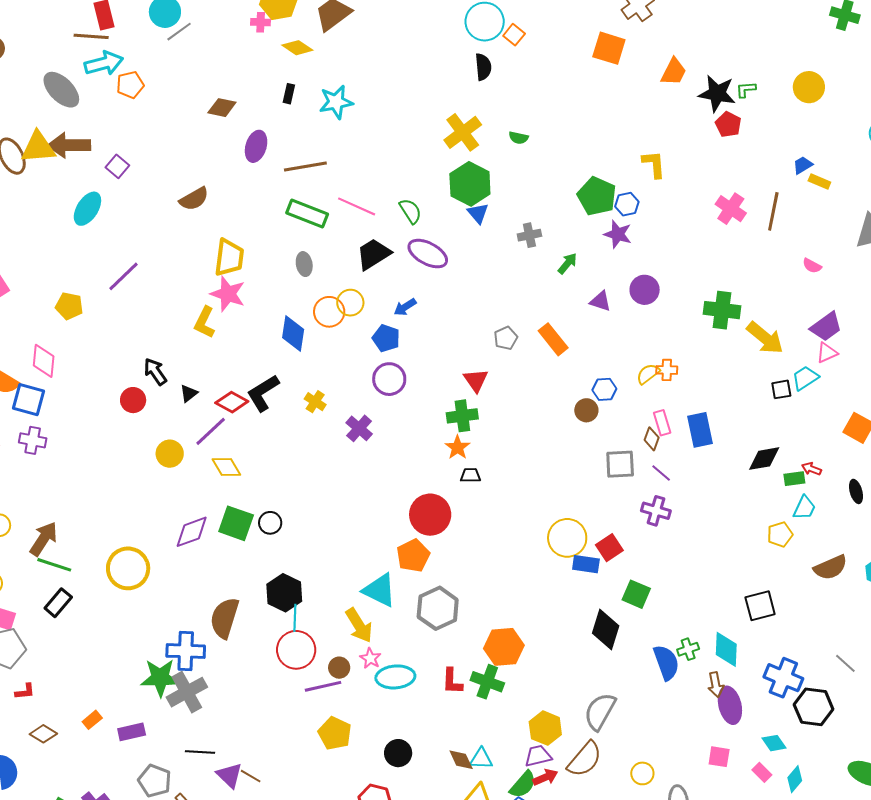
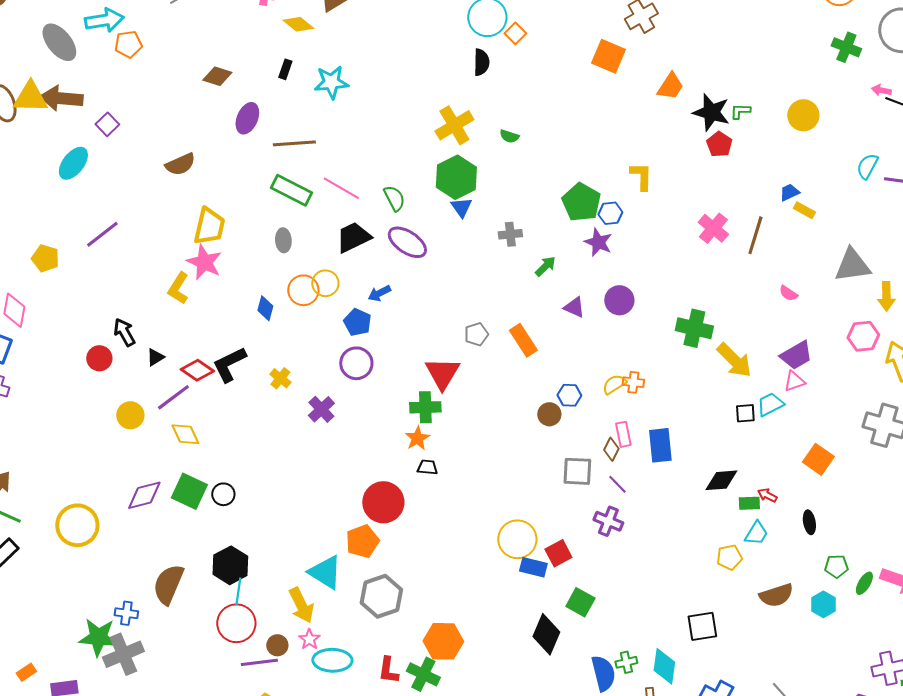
blue diamond: (293, 334) -> (265, 308), size x0.7
red triangle: (476, 380) -> (442, 373), size x1.4
blue cross: (186, 651) -> (126, 613), size x0.6

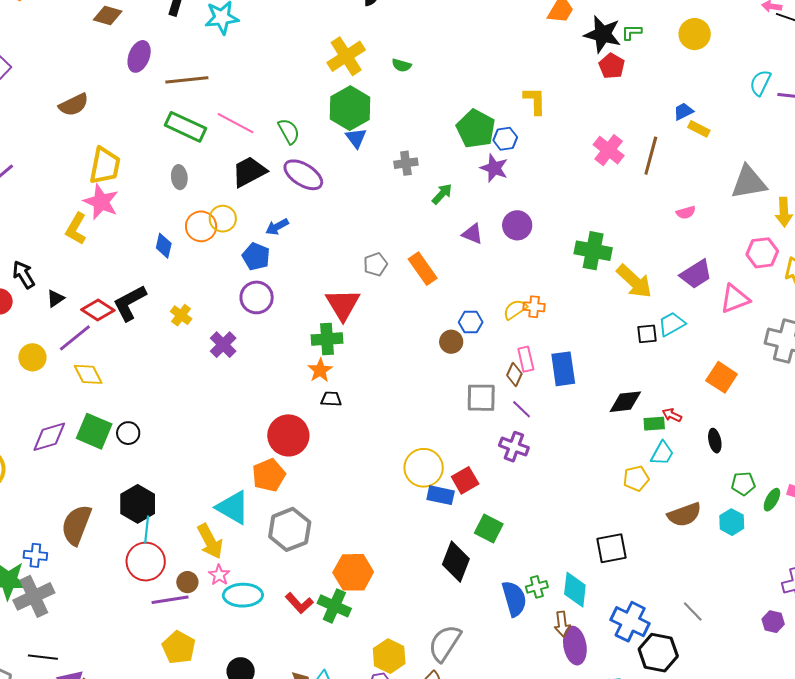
pink semicircle: (788, 293) -> (686, 212), turned -48
pink triangle: (794, 381) -> (735, 299), moved, size x1.4
red L-shape: (388, 670) -> (299, 603), turned -48

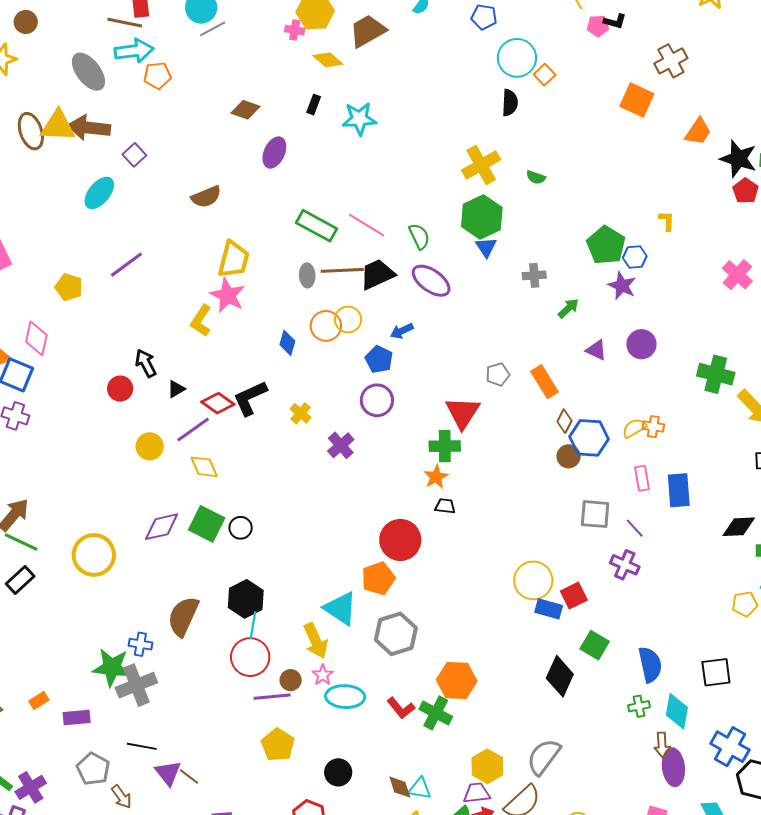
brown line: (187, 80) -> (342, 270), moved
yellow L-shape: (535, 101) -> (667, 221), size x0.7
blue hexagon: (471, 322) -> (589, 438), size x1.6
brown diamond: (514, 375) -> (564, 421), moved
blue semicircle: (514, 599) -> (650, 665), moved

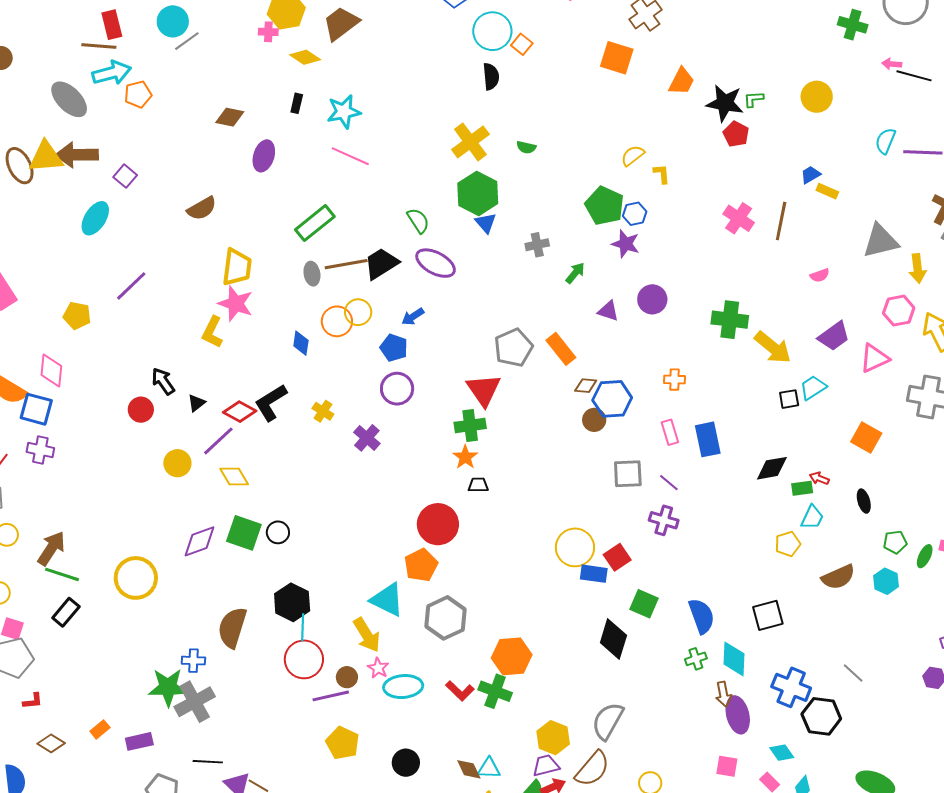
pink line: (367, 225) -> (350, 156), moved
green rectangle: (316, 226) -> (315, 223), turned -60
gray pentagon: (498, 374) -> (513, 348), size x1.6
brown diamond: (564, 421) -> (586, 386), turned 75
yellow semicircle: (634, 428) -> (633, 156), moved

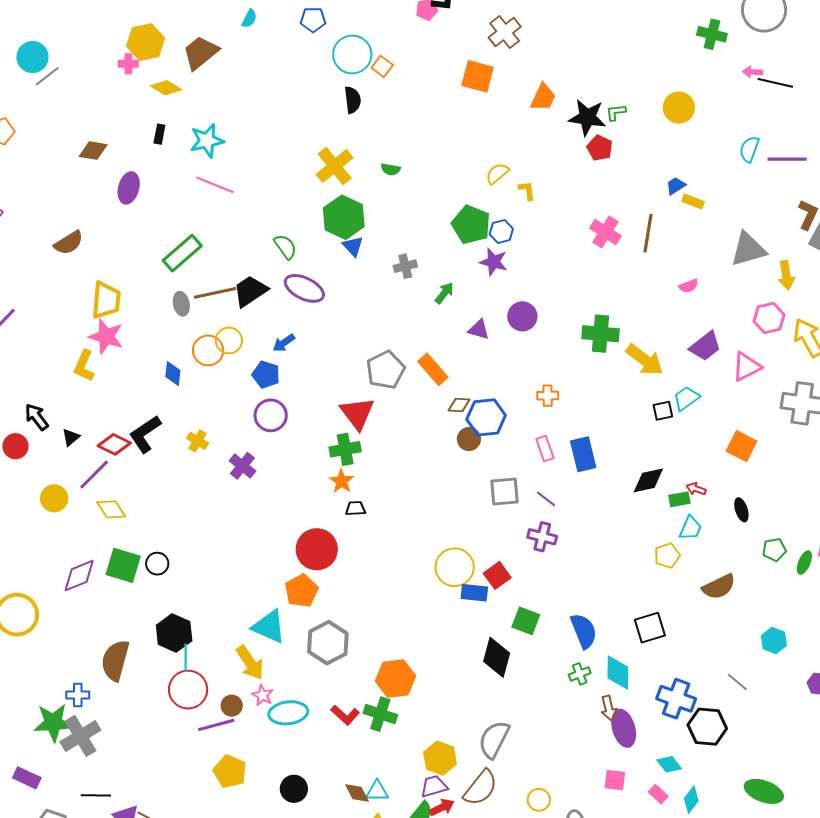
cyan hexagon: (886, 581) -> (774, 641), moved
purple rectangle: (139, 741) -> (27, 778), turned 40

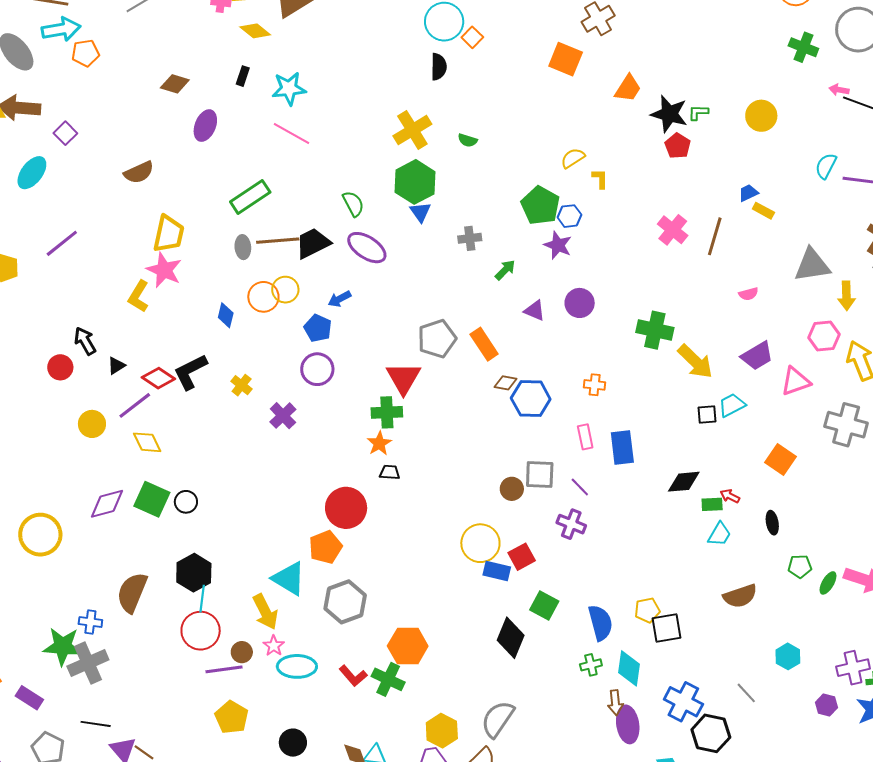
brown circle: (469, 439) -> (512, 489), moved
yellow pentagon: (667, 556) -> (647, 610), moved

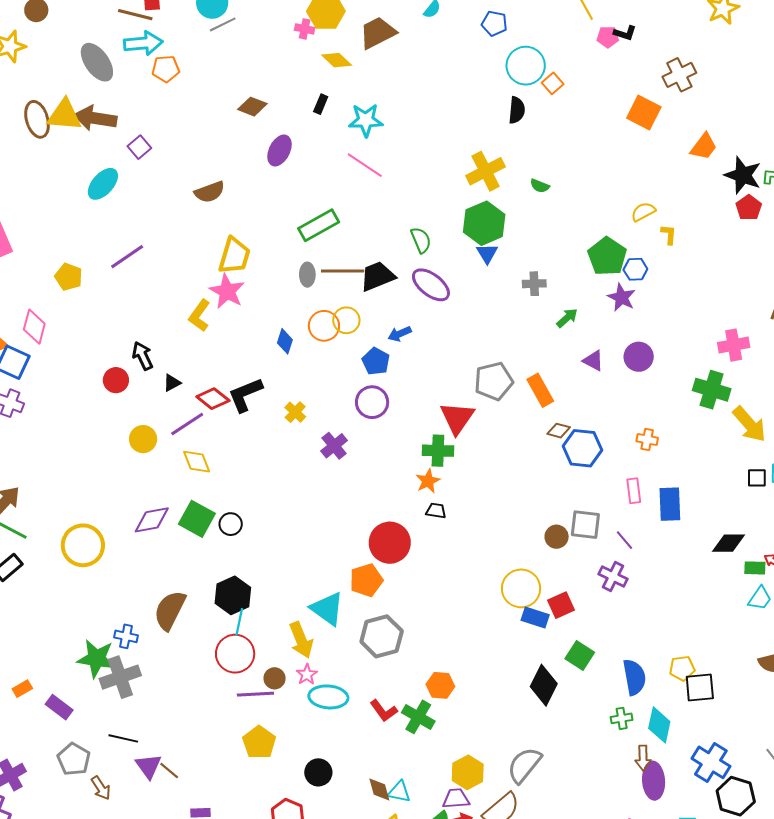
pink cross: (673, 230) -> (734, 345), moved, turned 36
orange hexagon: (408, 646) -> (440, 685), size x0.7

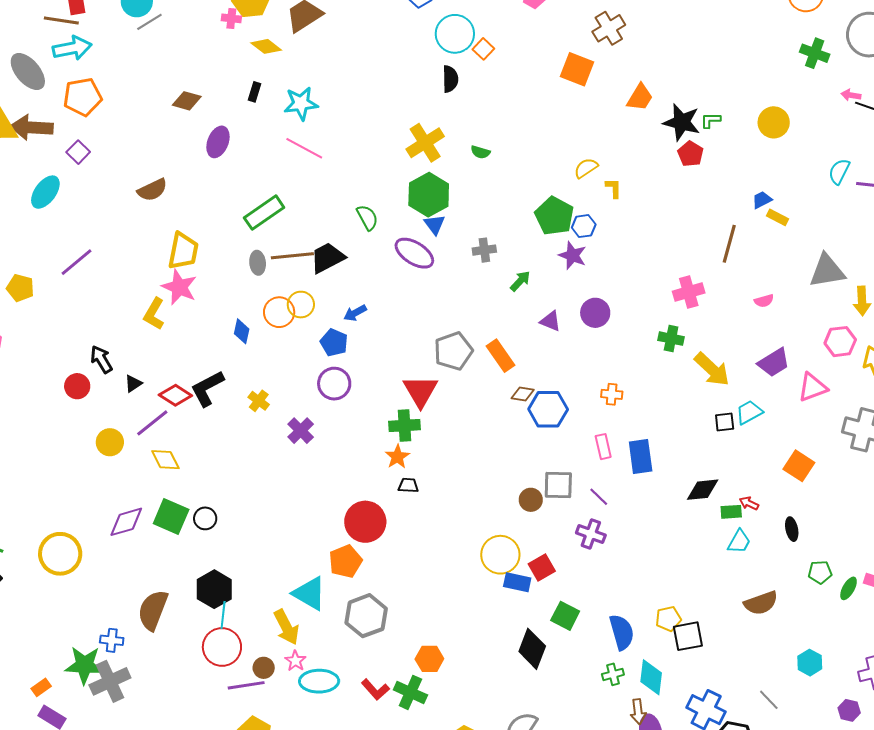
orange pentagon: (166, 69) -> (83, 97), moved, size x1.4
purple ellipse: (431, 285) -> (414, 253), moved
green cross: (712, 390) -> (671, 339), size x0.7
orange rectangle: (22, 689) -> (41, 687), moved

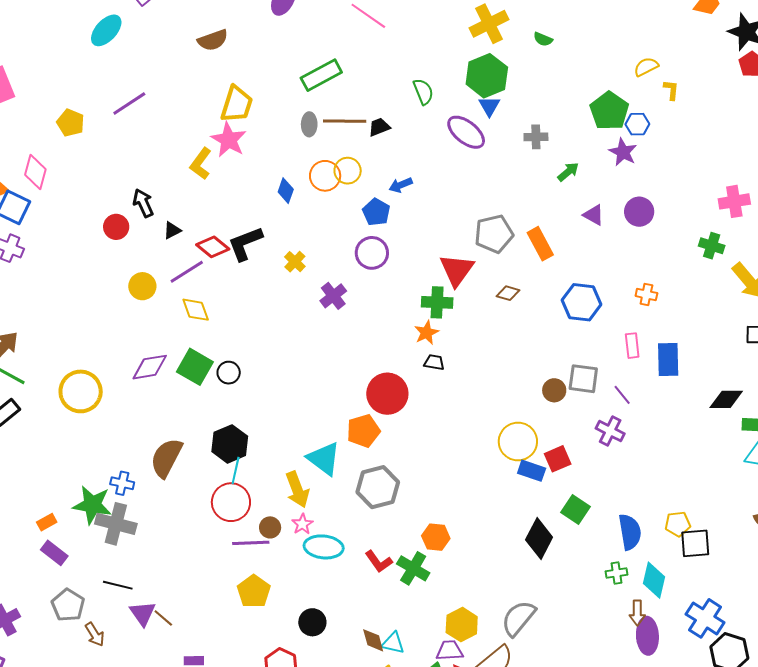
black trapezoid: (327, 258) -> (379, 127), size x0.6
brown diamond: (523, 394) -> (508, 293), moved
gray cross: (110, 681) -> (116, 524), turned 33

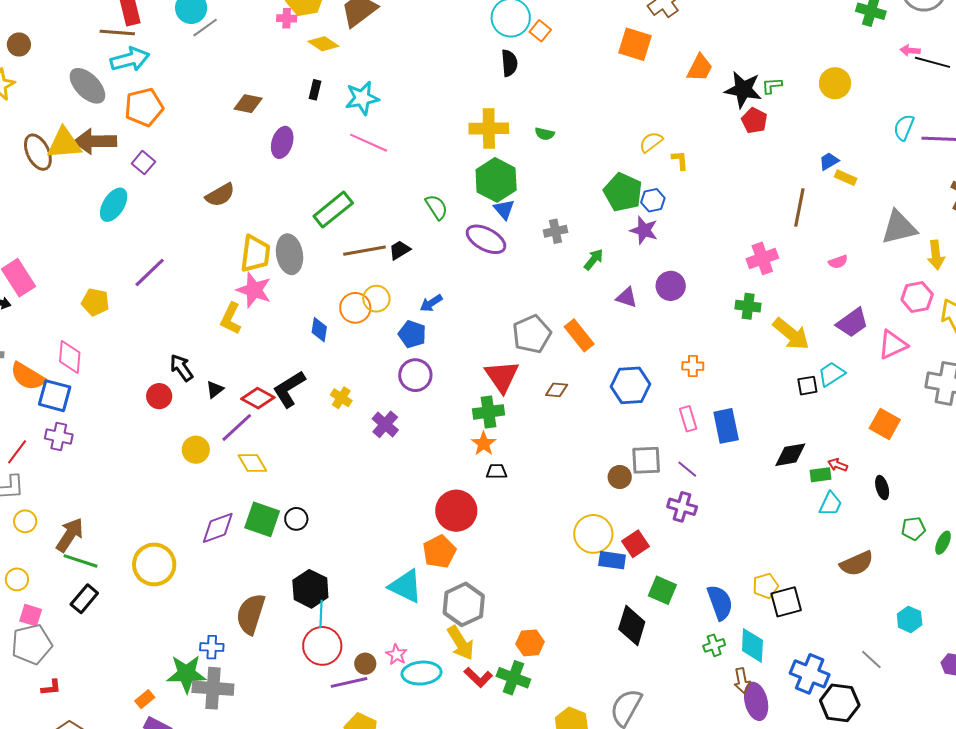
yellow cross: (489, 24) -> (489, 128), turned 36
gray ellipse: (309, 124) -> (290, 254), moved, size x1.6
yellow arrow: (297, 490) -> (461, 643), moved

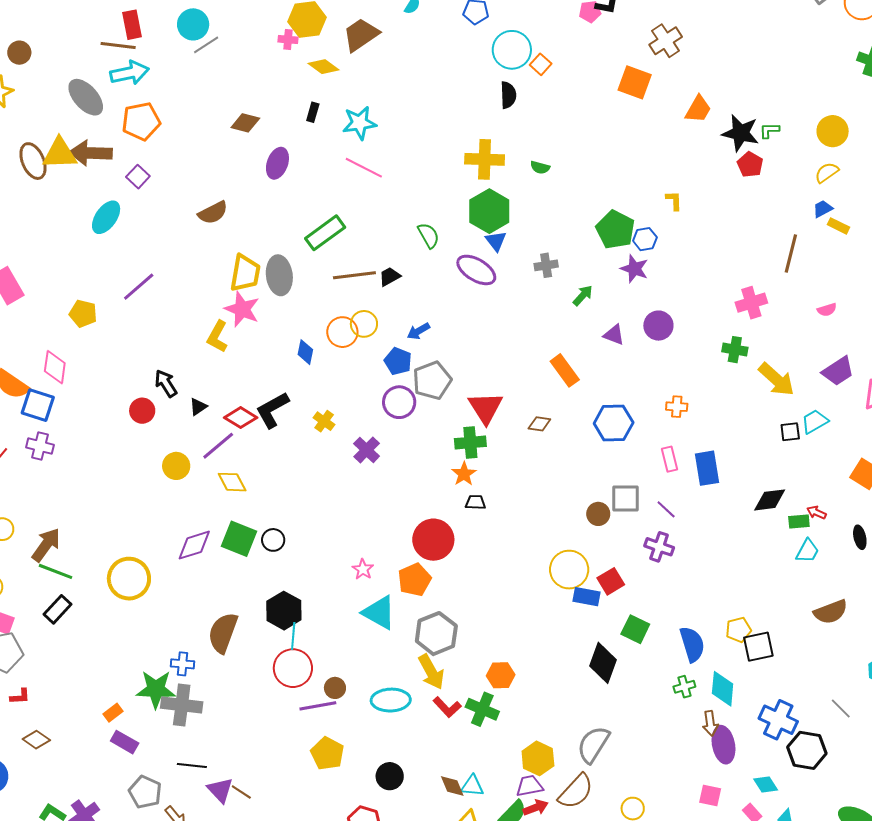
yellow semicircle: (651, 142) -> (827, 172), moved
gray pentagon: (532, 334) -> (432, 380), moved
pink star: (396, 654) -> (363, 569), moved

